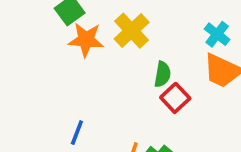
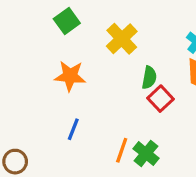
orange star: (86, 40) -> (70, 76), moved

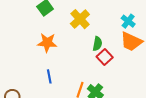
blue line: (73, 129) -> (49, 76), turned -32

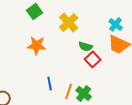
green semicircle: (97, 44) -> (86, 46), turned 96
blue line: (49, 76) -> (50, 83), moved

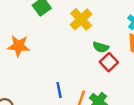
orange star: (37, 45) -> (19, 46), moved

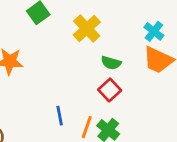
red square: (109, 62) -> (110, 90), moved

